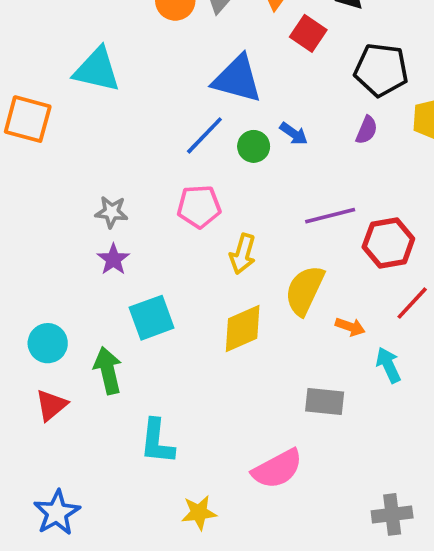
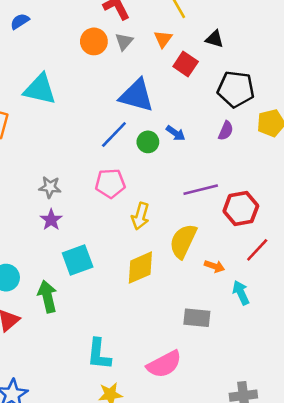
cyan L-shape: (157, 442) -> (99, 354), moved

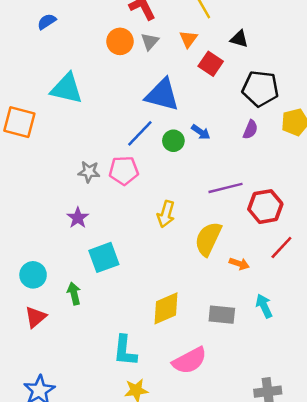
pink pentagon: (110, 183) -> (124, 171), moved
gray star: (50, 187) -> (89, 172), moved
yellow diamond: (140, 268) -> (166, 308), moved
cyan arrow: (241, 293) -> (264, 306), moved
green arrow: (47, 296) -> (74, 293), size x0.7

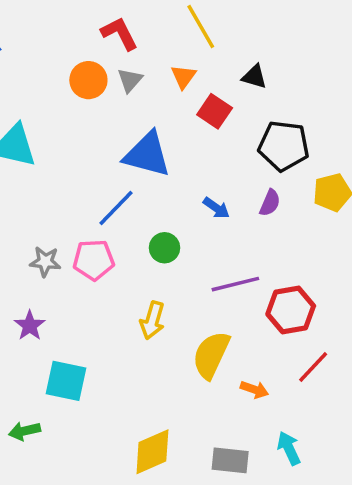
blue arrow: (201, 132) -> (216, 208), moved
green circle: (173, 141) -> (164, 248), moved
cyan square: (104, 257) -> (66, 381), turned 32
green arrow: (74, 293) -> (24, 431), turned -90

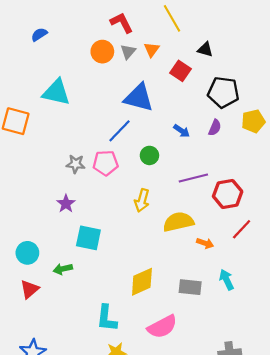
orange triangle: (184, 77) -> (152, 49), moved
yellow semicircle: (211, 355) -> (178, 222), turned 52

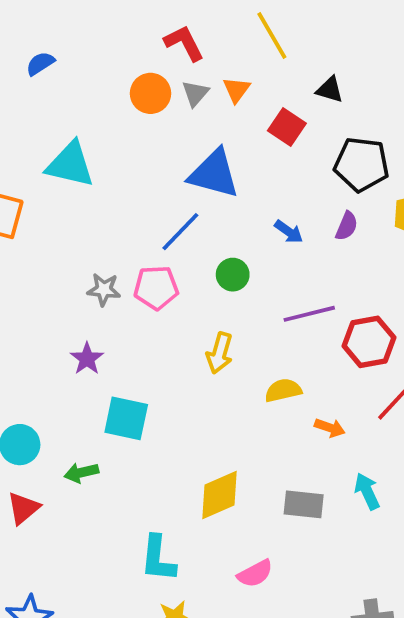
yellow semicircle: (178, 222) -> (283, 390), size x0.7
pink semicircle: (162, 327) -> (255, 573), size x0.7

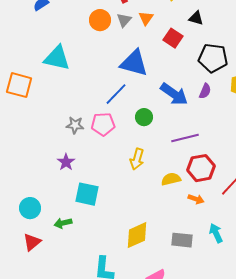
blue arrow: (289, 232) -> (174, 94), size x1.8
red hexagon: (369, 342) -> (201, 168), moved

